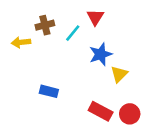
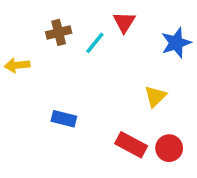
yellow arrow: (21, 42) -> (17, 65), moved
blue star: (101, 54) -> (176, 43), moved

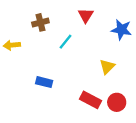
cyan line: (95, 43) -> (65, 42), moved
blue star: (176, 43) -> (121, 30), turned 30

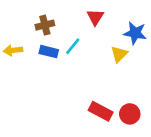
yellow triangle: (107, 67) -> (119, 54), moved
blue rectangle: (44, 82) -> (49, 52), moved

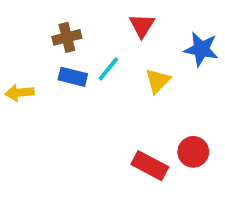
yellow arrow: (13, 50) -> (20, 93), moved
yellow triangle: (119, 54) -> (158, 81), moved
red circle: (130, 114) -> (193, 152), moved

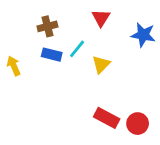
yellow triangle: (158, 81) -> (101, 64), moved
yellow arrow: (20, 93) -> (14, 66), turned 72
red circle: (193, 152) -> (138, 124), moved

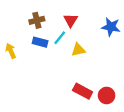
red triangle: (101, 18) -> (71, 20), moved
yellow triangle: (101, 64) -> (78, 50), turned 32

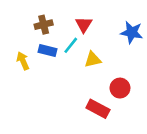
yellow arrow: (11, 51) -> (23, 61), moved
red circle: (107, 95) -> (120, 88), moved

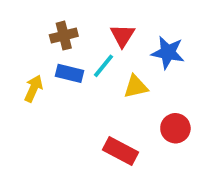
blue star: (132, 32) -> (168, 53), moved
yellow arrow: (23, 61) -> (34, 89), turned 48
red rectangle: (98, 109) -> (121, 151), moved

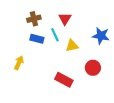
blue star: (168, 53) -> (101, 36), moved
cyan line: (104, 66) -> (55, 35), turned -64
yellow arrow: (34, 89) -> (19, 63), moved

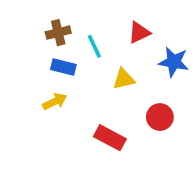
red triangle: (65, 19) -> (139, 33), moved, turned 32
cyan line: (55, 35) -> (94, 46), moved
yellow arrow: (19, 63) -> (55, 101), moved, turned 40

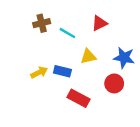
cyan line: (94, 46) -> (67, 33), turned -35
blue star: (174, 62) -> (124, 58), moved
blue rectangle: (63, 67) -> (62, 71), moved

